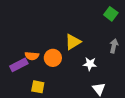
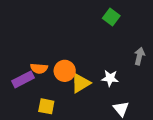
green square: (111, 14) -> (111, 17), moved
yellow triangle: (73, 42) -> (81, 83), moved

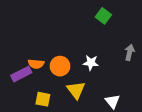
white star: (110, 78) -> (91, 63), moved
yellow triangle: (81, 83) -> (76, 90), moved, turned -36

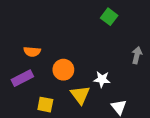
white star: (91, 63) -> (102, 79), moved
orange semicircle: (36, 64) -> (32, 52), moved

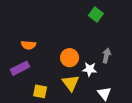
gray arrow: (137, 55) -> (106, 56), moved
orange circle: (63, 70) -> (70, 58), moved

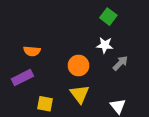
gray arrow: (106, 56) -> (120, 63), turned 32
white star: (90, 69) -> (105, 45), moved

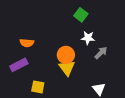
green square: (108, 17) -> (81, 15), moved
yellow triangle: (80, 94) -> (67, 68), moved

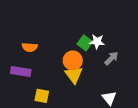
green square: (81, 15) -> (85, 43), moved
purple rectangle: (19, 65) -> (21, 72), turned 36

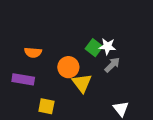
gray arrow: (111, 58) -> (112, 65), moved
orange circle: (73, 60) -> (68, 67), moved

